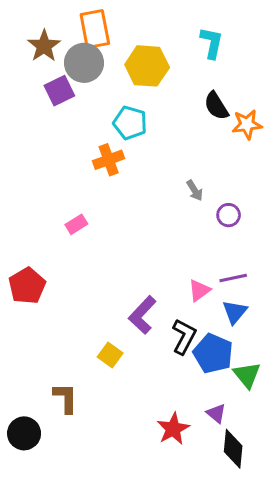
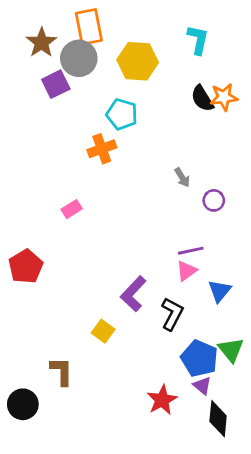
orange star: (247, 124) -> (224, 97), moved
purple line: (233, 278) -> (191, 251), moved
blue pentagon: (213, 353) -> (199, 358), moved

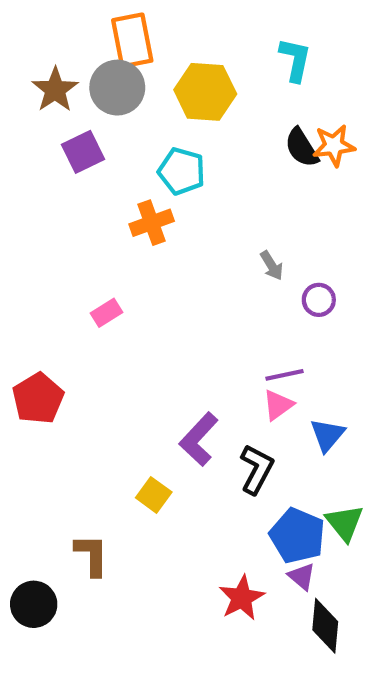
brown star: (41, 43) -> (55, 90), moved
purple square: (56, 84) -> (83, 152), moved

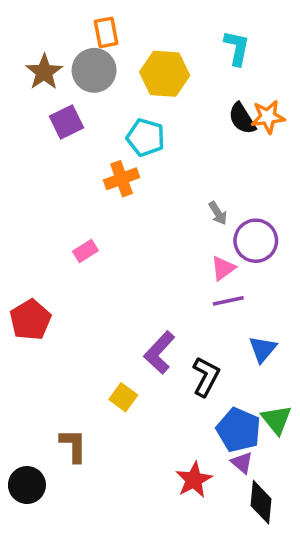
orange rectangle: (132, 40) -> (106, 32), size x0.7
purple circle: (319, 300) -> (256, 241), size x1.6
pink triangle: (278, 405) -> (223, 268), moved

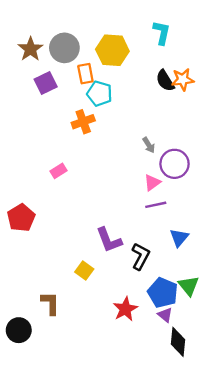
orange rectangle: (106, 32) -> (85, 74), moved
purple L-shape: (159, 353) -> (109, 240), turned -64
red star: (194, 480) -> (125, 309), moved

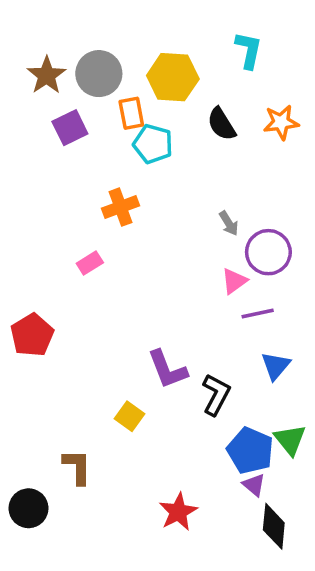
black semicircle: (165, 81) -> (221, 124), moved
orange cross: (83, 122) -> (120, 207), moved
purple line: (156, 205) -> (258, 313), moved
red star: (125, 309) -> (178, 512), moved

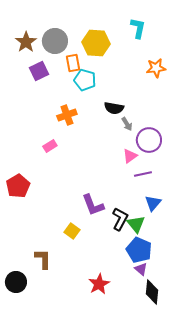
black semicircle: (221, 124) -> (114, 108), moved, turned -48
green triangle: (290, 440) -> (136, 224), moved

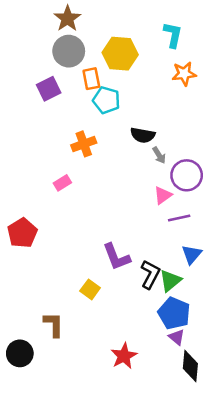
brown star: (26, 42) -> (67, 19), moved
orange star: (156, 68) -> (184, 74), moved
green triangle: (136, 224) -> (170, 281), turned 30

